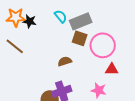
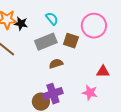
gray rectangle: (81, 21) -> (46, 42), moved
pink circle: (103, 45) -> (94, 26), moved

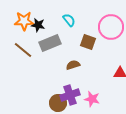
gray rectangle: (46, 42) -> (50, 43), moved
pink star: (90, 93) -> (92, 99), moved

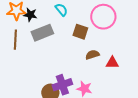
brown line: (23, 50) -> (15, 40), turned 54
brown semicircle: (73, 65) -> (92, 55), moved

